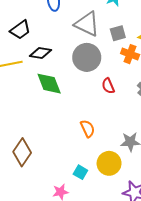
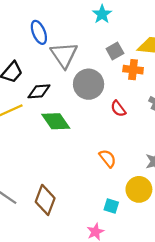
gray triangle: (87, 24) -> (64, 55), moved, turned 44

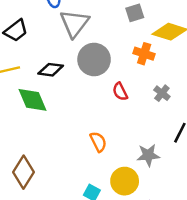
gray square: (115, 51) -> (135, 13), moved
black diamond: (39, 91) -> (51, 70), moved
green diamond: (56, 121) -> (33, 100), moved

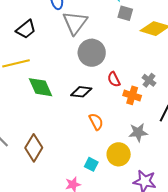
gray square: (135, 13) -> (125, 13), turned 35
orange cross: (144, 54) -> (132, 95), moved
black diamond: (51, 70) -> (81, 92), moved

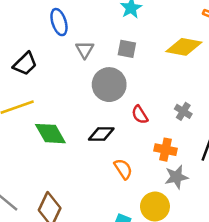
gray square: (125, 13) -> (127, 49), moved
gray triangle: (75, 23) -> (85, 50), size x0.6
orange cross: (132, 95) -> (165, 150), moved

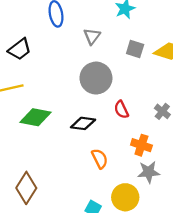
gray square: (127, 49) -> (135, 49), moved
gray triangle: (85, 50) -> (92, 36), moved
green diamond: (50, 134) -> (36, 117), turned -56

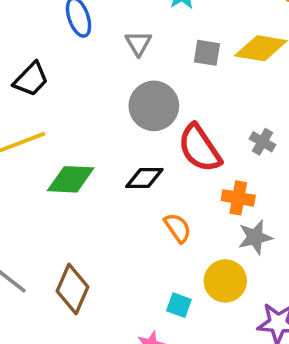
red semicircle: (121, 110) -> (200, 148), size x1.8

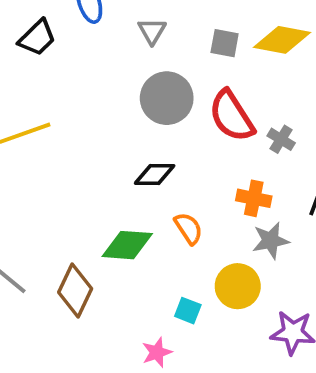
black trapezoid: (31, 79) -> (37, 38), moved
red semicircle: (200, 148) -> (232, 116), moved
green diamond: (71, 179) -> (127, 245), moved

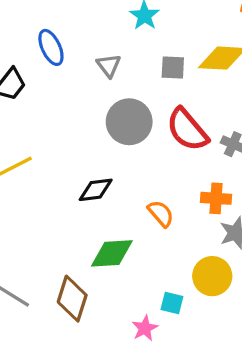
black diamond: (155, 175) -> (96, 190), moved
orange semicircle: (188, 228) -> (161, 214), moved
pink star: (157, 352) -> (145, 328), moved

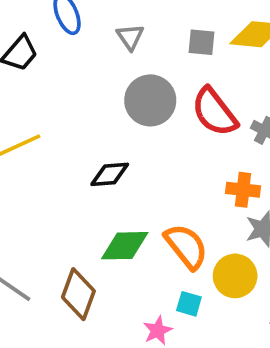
orange semicircle: (161, 214) -> (186, 246), moved, size x1.5

